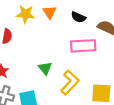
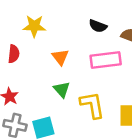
orange triangle: (50, 12) -> (60, 57), moved
yellow L-shape: (70, 83) -> (92, 105), turned -50

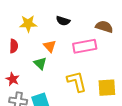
black semicircle: (98, 26) -> (63, 21), moved
green triangle: (62, 89) -> (40, 63), moved

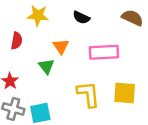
brown semicircle: (104, 27) -> (132, 18), moved
yellow square: (107, 88) -> (125, 93), moved

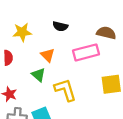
brown semicircle: (132, 18) -> (106, 33), moved
yellow L-shape: (88, 94) -> (65, 90), moved

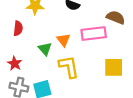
orange triangle: (48, 55) -> (63, 40), moved

